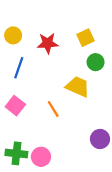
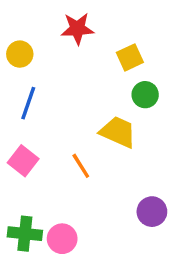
red star: (48, 43) -> (77, 29), moved

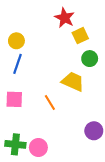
red star: (77, 29) -> (65, 18), moved, turned 30
yellow circle: (20, 54) -> (16, 41), moved
pink square: (23, 161) -> (14, 99), turned -36

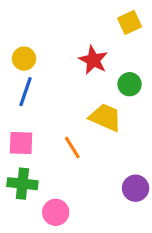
red star: (65, 18) -> (93, 60), moved
yellow square: (80, 36) -> (130, 22), moved
green cross: (15, 144) -> (22, 184), moved

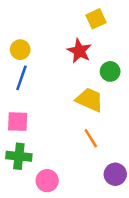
yellow square: (130, 22) -> (96, 19), moved
orange line: (72, 148) -> (91, 138), moved
purple circle: (136, 188) -> (115, 174), moved

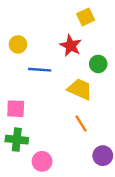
blue line: (21, 78) -> (40, 70), moved, turned 75

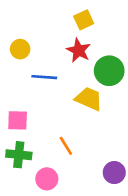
yellow square: (86, 17) -> (84, 20), moved
green circle: (98, 64) -> (109, 71), size x1.5
orange line: (81, 124) -> (66, 146), moved

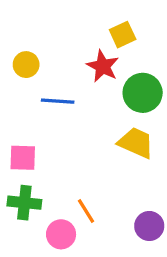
yellow square: (84, 20) -> (123, 35), moved
yellow trapezoid: (89, 99) -> (136, 143), moved
orange line: (66, 146) -> (86, 211), moved

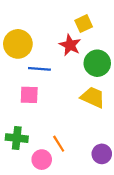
yellow circle: (26, 65) -> (18, 44), size x1.6
pink square: (23, 158) -> (29, 95), moved

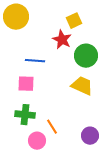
yellow circle: (18, 44) -> (16, 17), moved
green cross: (17, 138) -> (25, 115), moved

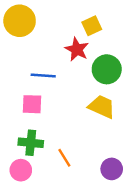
pink circle: (37, 141) -> (21, 170), moved

